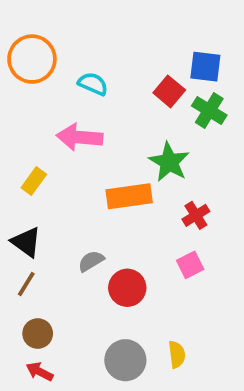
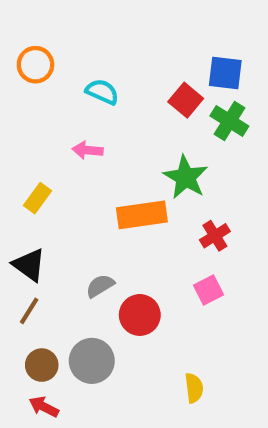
orange circle: (32, 59) -> (35, 65), size x0.7
pink arrow: (80, 137) -> (88, 150), size x0.6
gray circle: (125, 360) -> (92, 361), moved

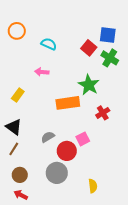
pink square: (209, 290) -> (83, 139), moved
gray circle: (92, 361) -> (57, 173), moved

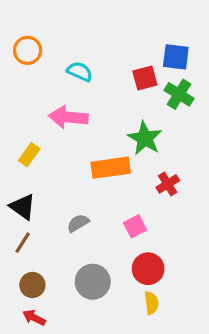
red square: (89, 48) -> (145, 78), turned 35
pink arrow: (42, 72) -> (68, 117), size x1.6
red circle: (67, 151) -> (148, 269), moved

